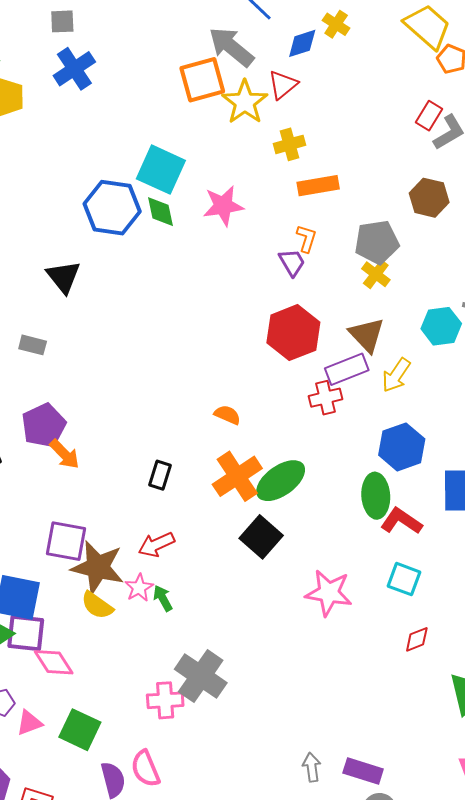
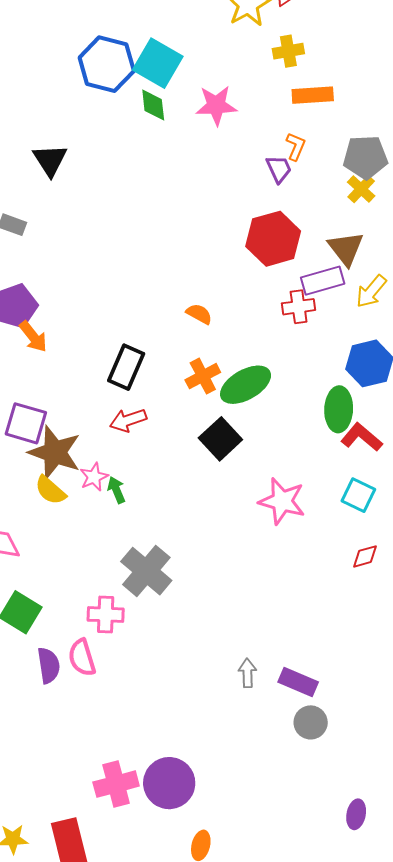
blue hexagon: (112, 208) -> (107, 64), moved
black rectangle: (160, 475) -> (126, 367), size x1.5
orange cross: (237, 476) -> (203, 376), size x0.7
red arrow: (156, 545) -> (128, 420), moved
pink cross: (165, 700) -> (106, 615), moved

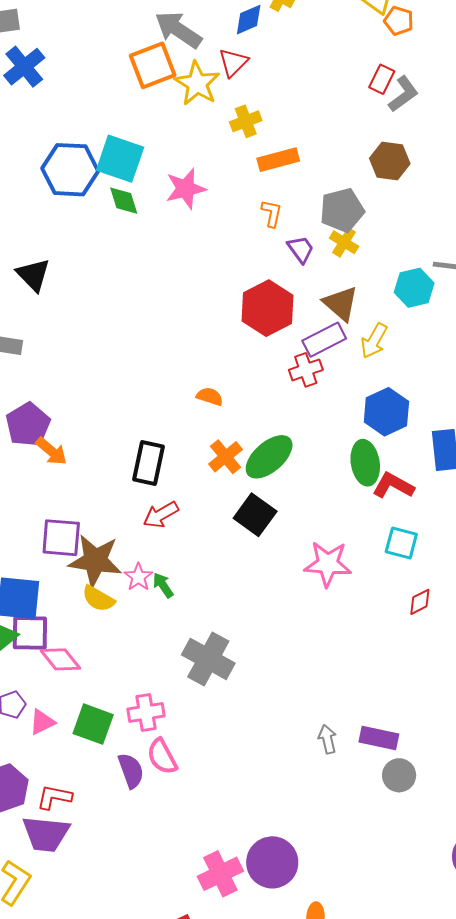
purple trapezoid: (279, 169) -> (301, 249), moved
pink cross: (106, 615) -> (146, 713), moved

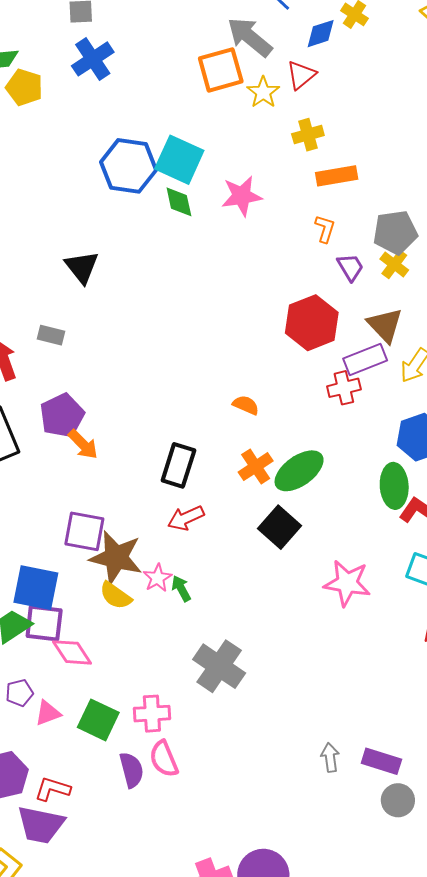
yellow star: (197, 84) -> (263, 92), size x0.7

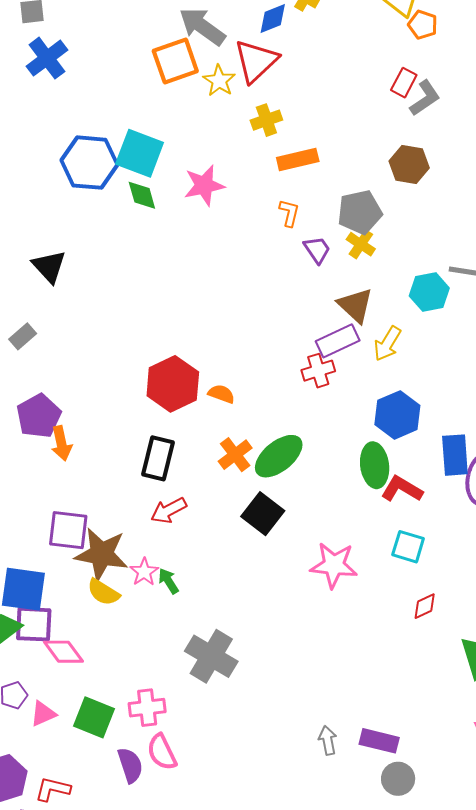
red triangle: (301, 75) -> (256, 61), size x1.5
red hexagon: (312, 323) -> (173, 384), moved
gray rectangle: (51, 335) -> (23, 336), turned -52
orange arrow: (83, 444) -> (61, 443), turned 36

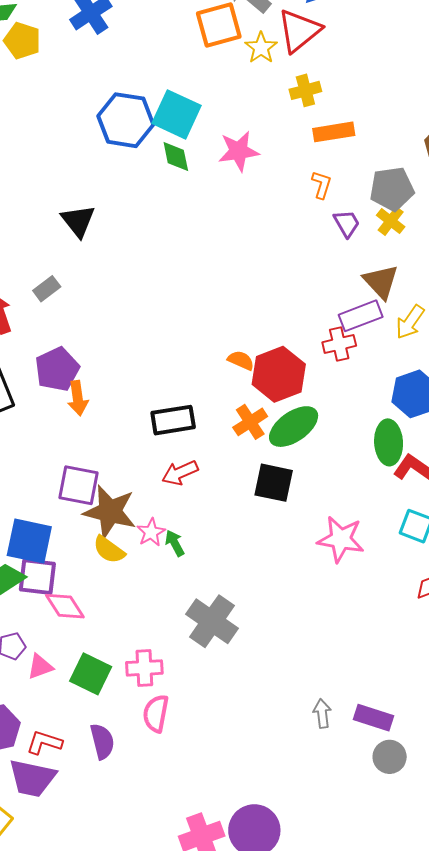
red hexagon: (173, 384) -> (279, 374), moved
black rectangle: (158, 458) -> (173, 420), turned 63
black square: (263, 514) -> (274, 483), turned -30
pink semicircle: (162, 752) -> (156, 713), turned 33
purple semicircle: (130, 765) -> (102, 741), moved

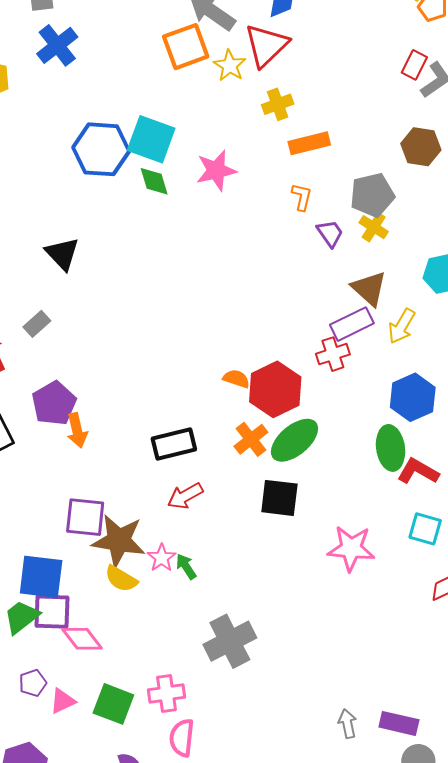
gray cross: (212, 621) -> (230, 641), turned 33

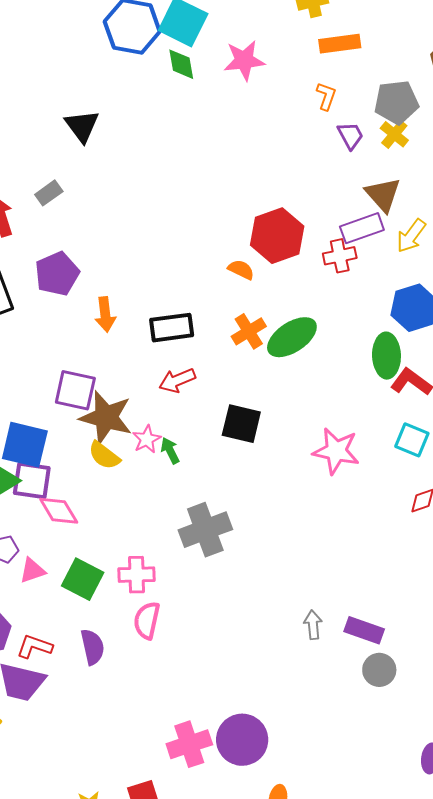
red hexagon: (275, 389) -> (277, 236), moved
orange arrow: (77, 430) -> (105, 314), moved
black square: (279, 498) -> (241, 424), moved

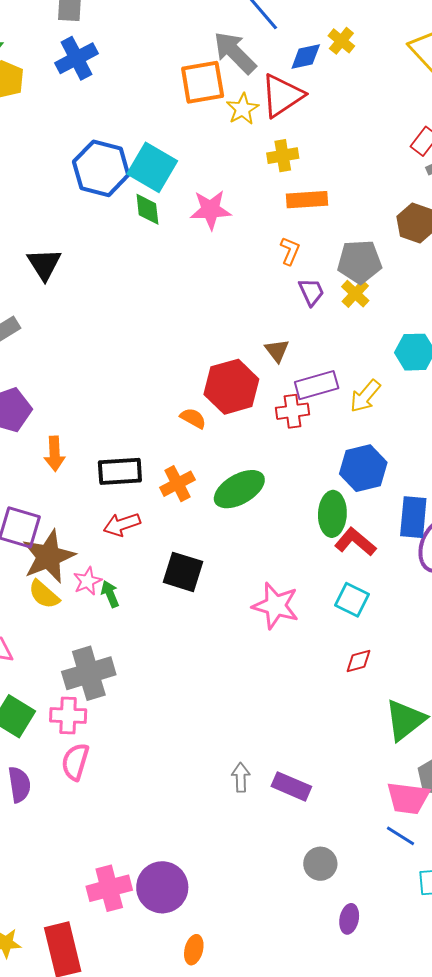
brown triangle: (383, 195) -> (277, 351), moved, size x0.7
orange cross: (249, 331) -> (177, 484), moved
brown star: (106, 417) -> (48, 557), turned 30
gray cross: (205, 530) -> (89, 673), moved
gray circle: (379, 670) -> (320, 864), moved

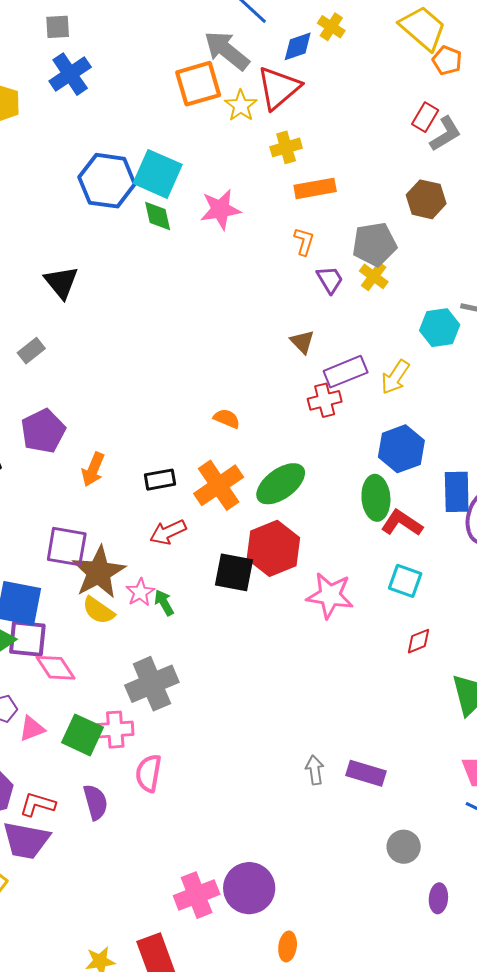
red hexagon: (231, 387) -> (273, 548), moved
orange arrow: (55, 454) -> (93, 469), turned 32
black rectangle: (120, 471) -> (160, 480), size x0.7
orange cross: (177, 484) -> (219, 485), size x1.4
pink cross: (68, 715) -> (115, 730), moved

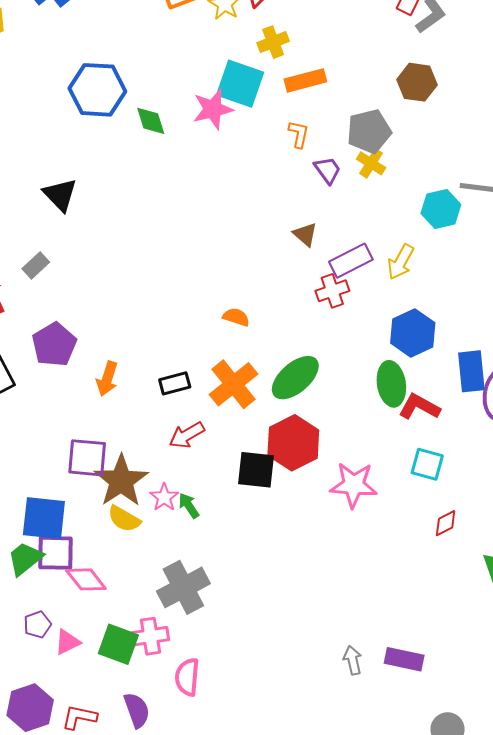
cyan square: (158, 174) -> (240, 84), moved

